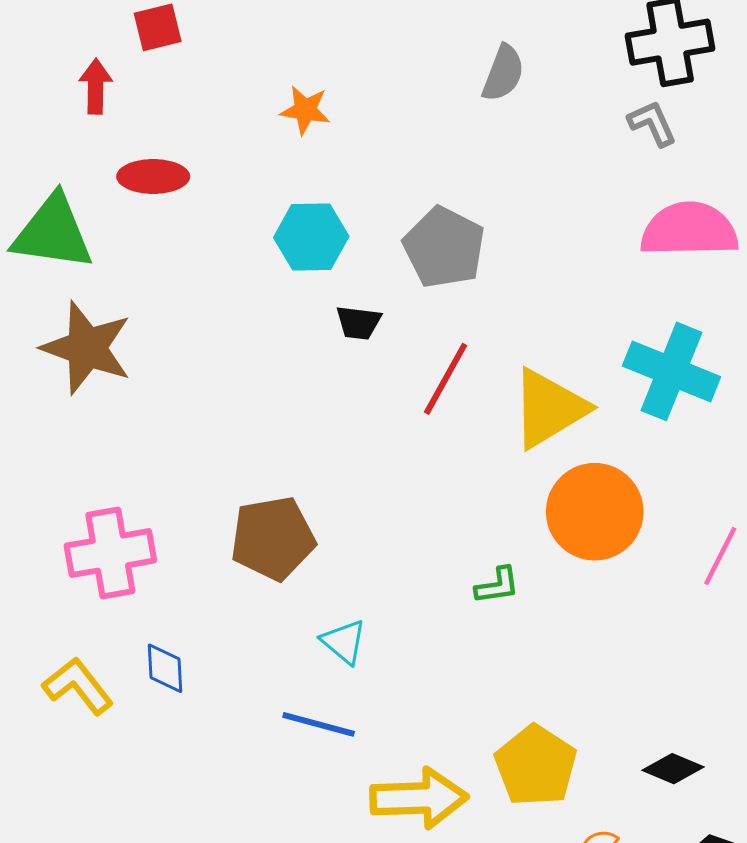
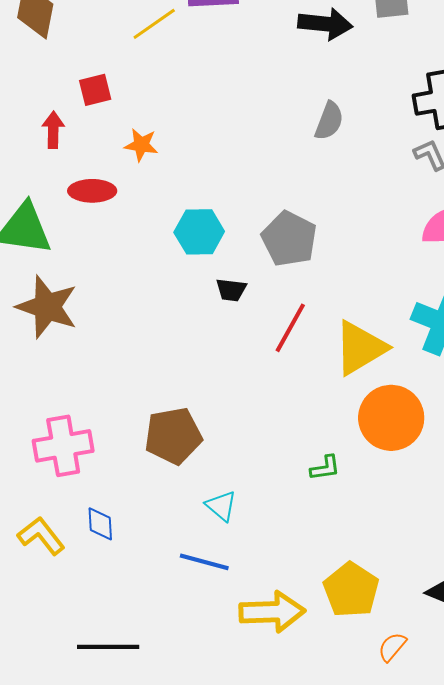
orange star: (305, 110) -> (141, 145), moved

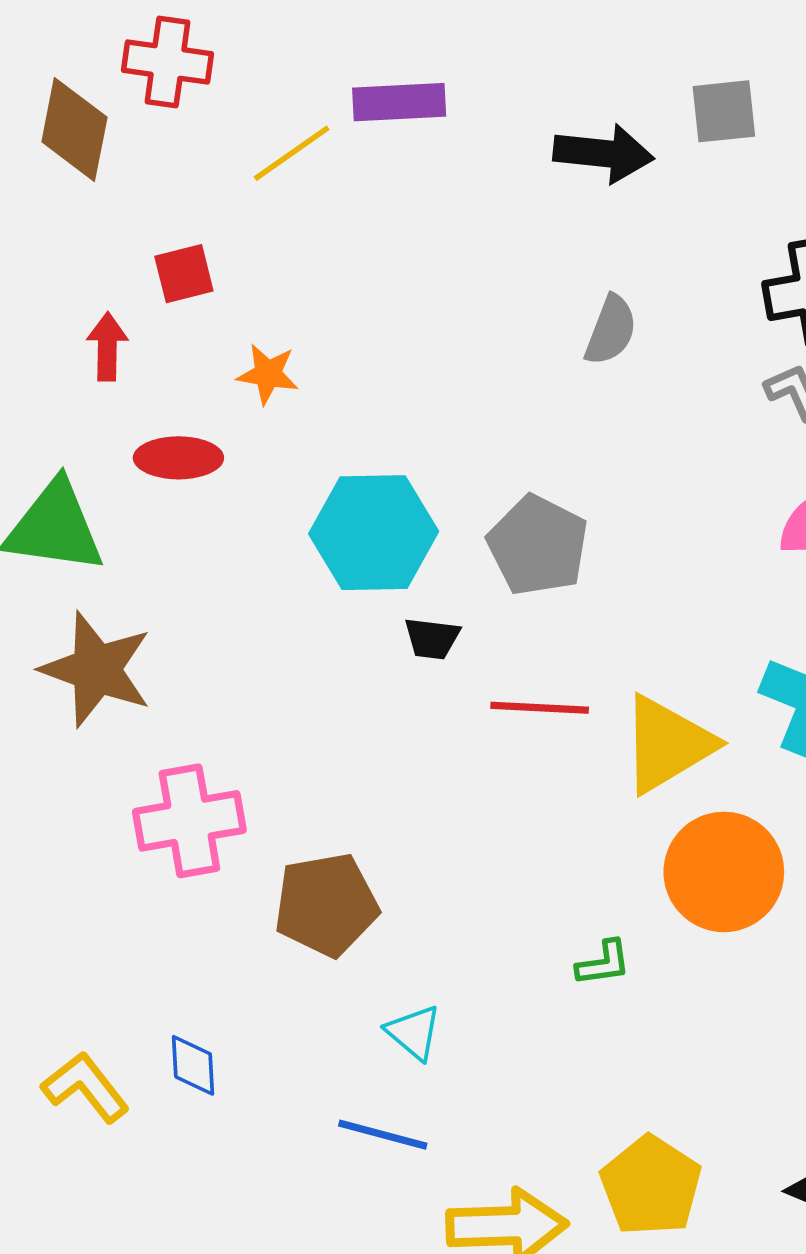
cyan hexagon: (199, 232) -> (374, 533), size x1.4
red line: (290, 328) -> (540, 708), turned 64
pink cross: (63, 446) -> (189, 821), moved

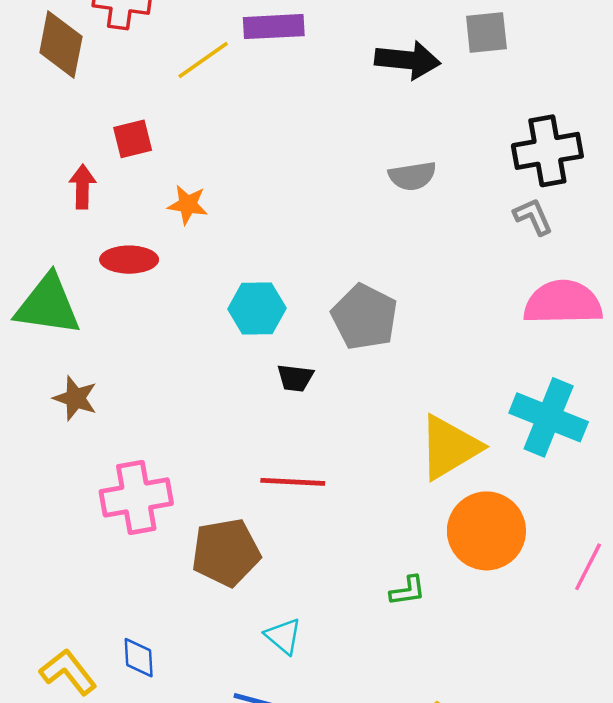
gray semicircle: (611, 330) -> (412, 176), turned 60
cyan hexagon: (374, 533) -> (257, 309), size x0.7
brown star: (96, 669) -> (75, 398), size x0.6
red line: (540, 708) -> (293, 482), moved

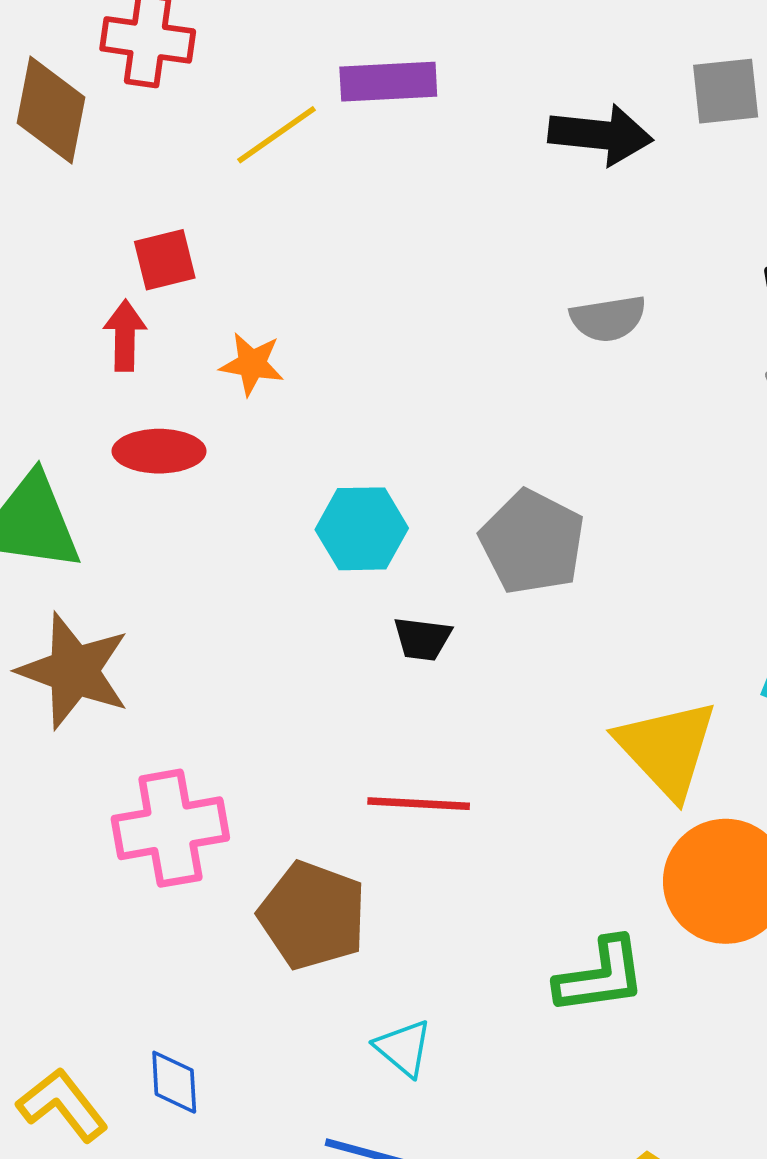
red arrow: (82, 187) -> (125, 336), moved
brown star: (75, 398) -> (74, 671), size x1.6
yellow triangle: (449, 447) -> (667, 749), turned -42
brown pentagon: (226, 552) -> (313, 915), turned 30
green L-shape: (408, 591) -> (601, 976), size x1.6

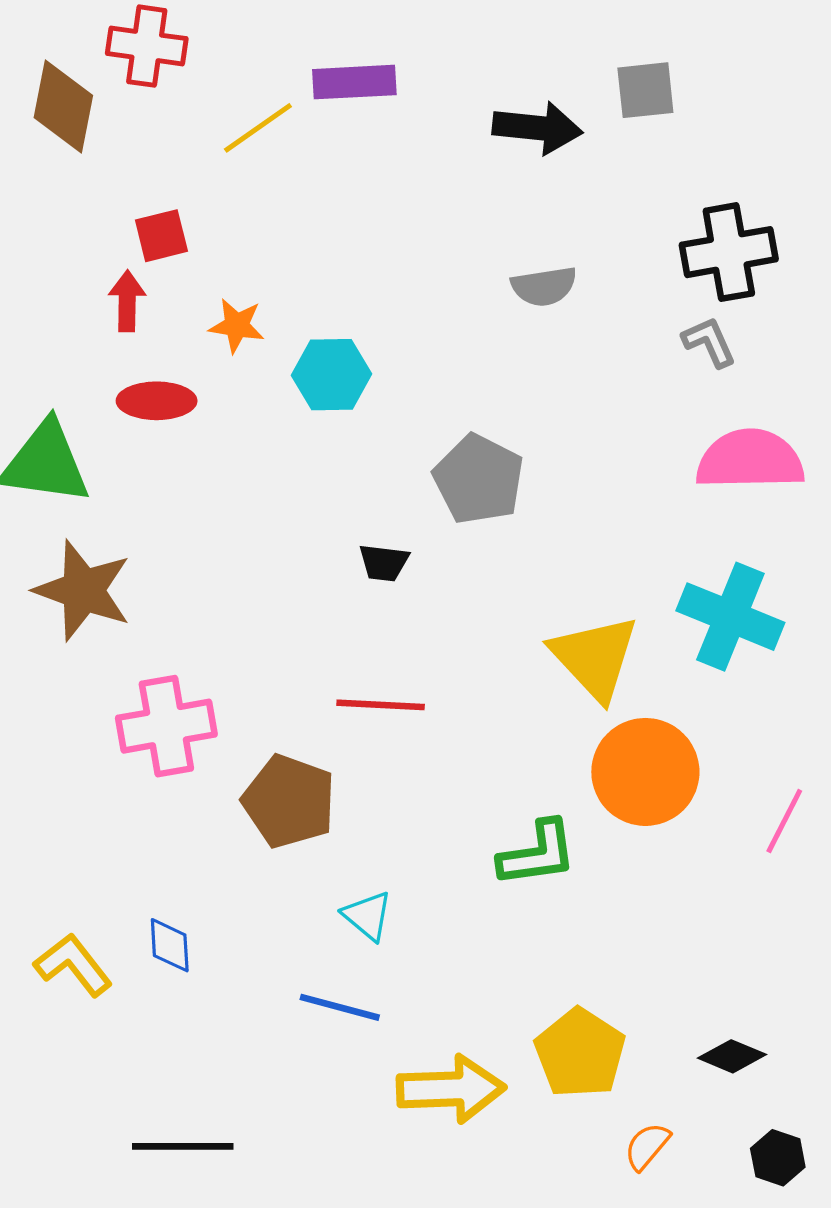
cyan hexagon: (362, 529) -> (332, 375), moved

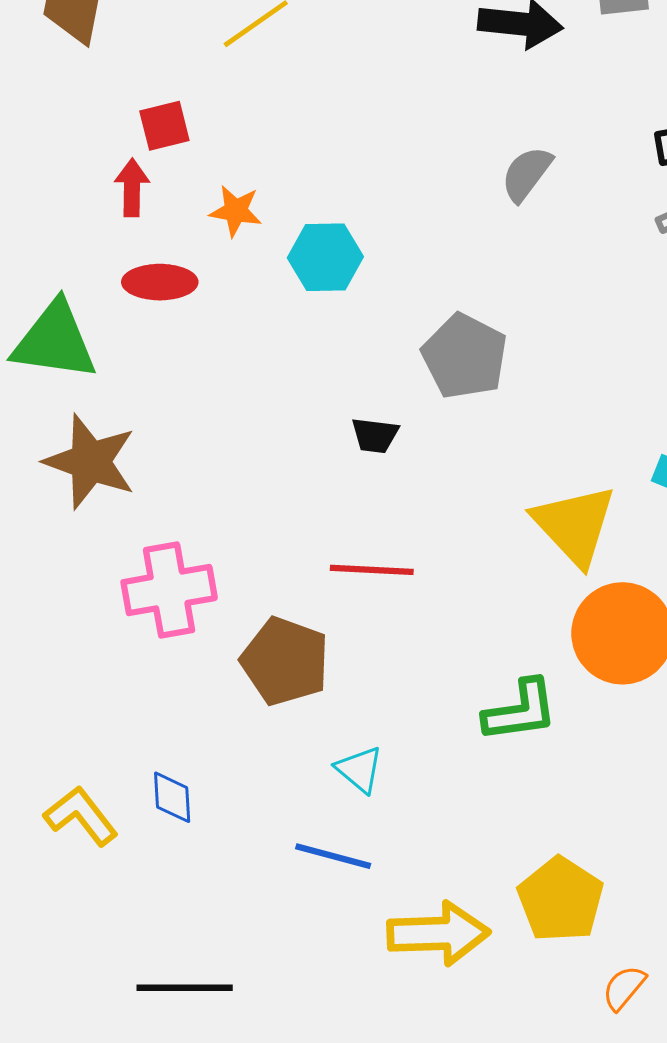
gray semicircle: (544, 286) -> (527, 174), turned 136

